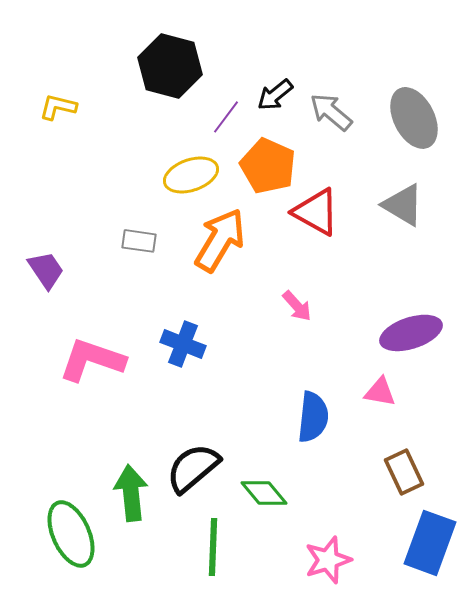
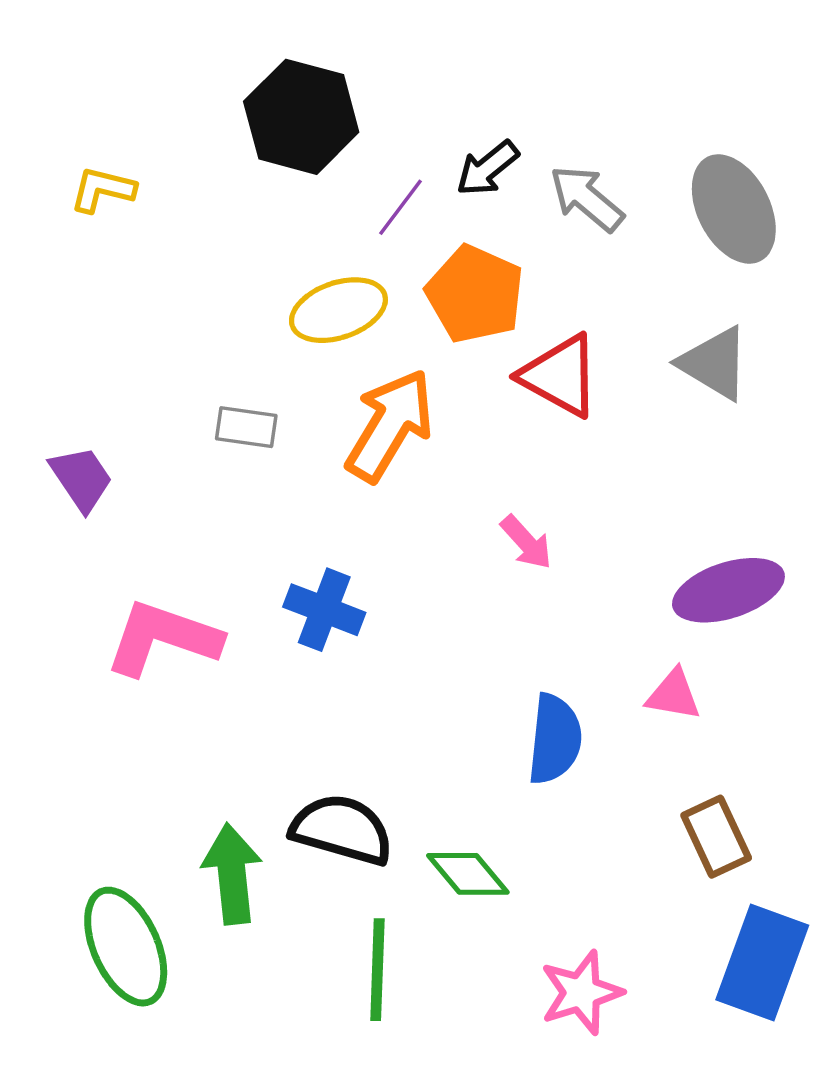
black semicircle: (193, 468) -> (342, 830), turned 56

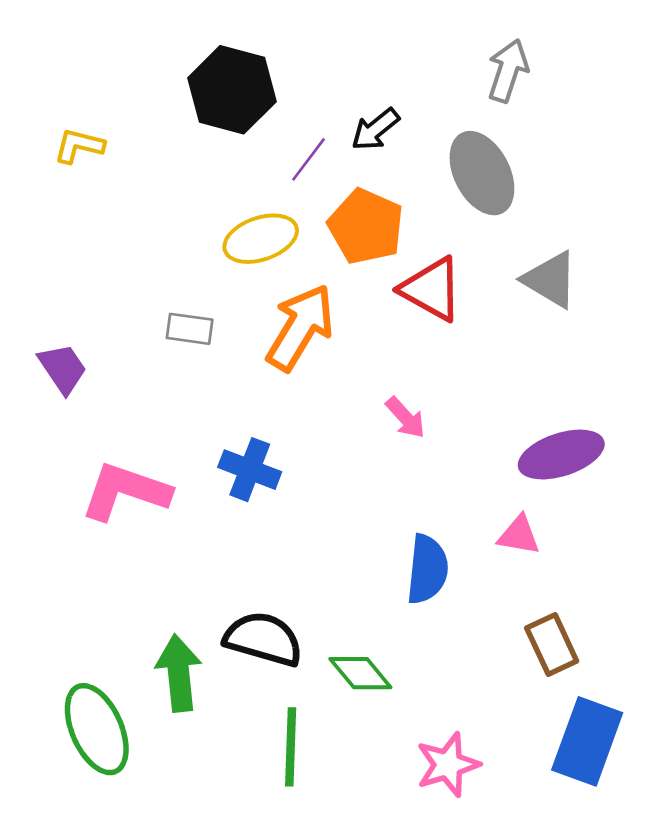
gray arrow: (587, 198) -> (508, 71), moved, turned 68
gray ellipse: (734, 209) -> (482, 173), moved

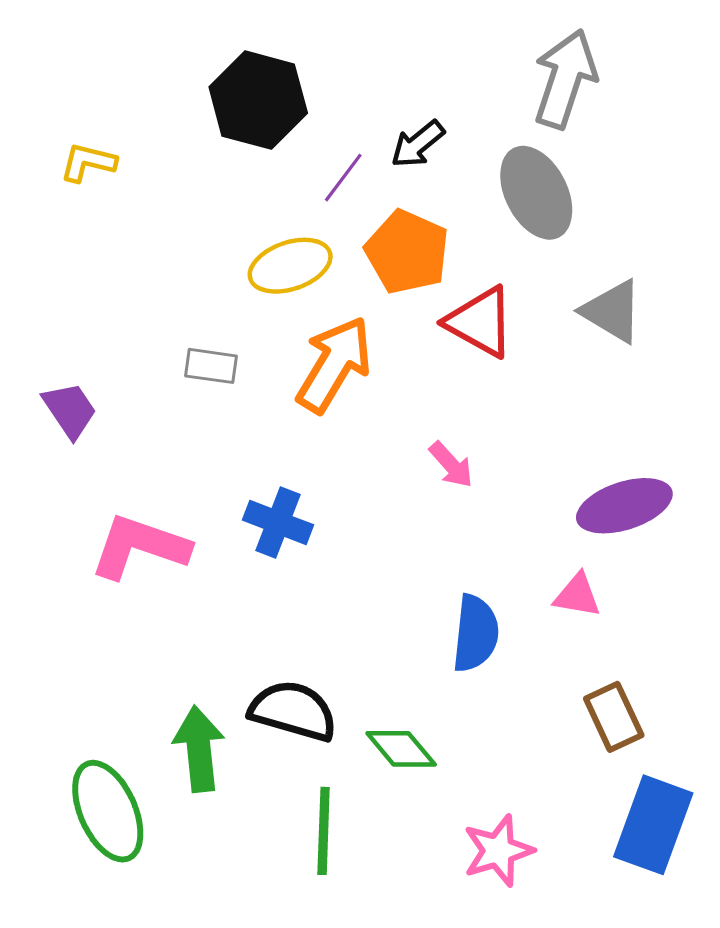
gray arrow: (508, 71) -> (565, 79), size x1.4

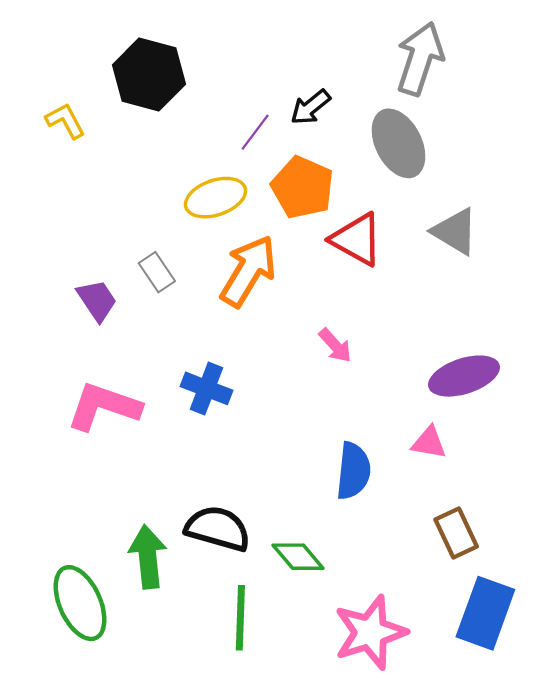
black hexagon: (258, 100) -> (149, 74), moved
yellow L-shape: (88, 162) -> (65, 121), turned 48
gray rectangle: (211, 366) -> (157, 272), turned 48
purple trapezoid: (70, 410) -> (97, 300), moved
pink star: (498, 851) -> (370, 632), size x1.4

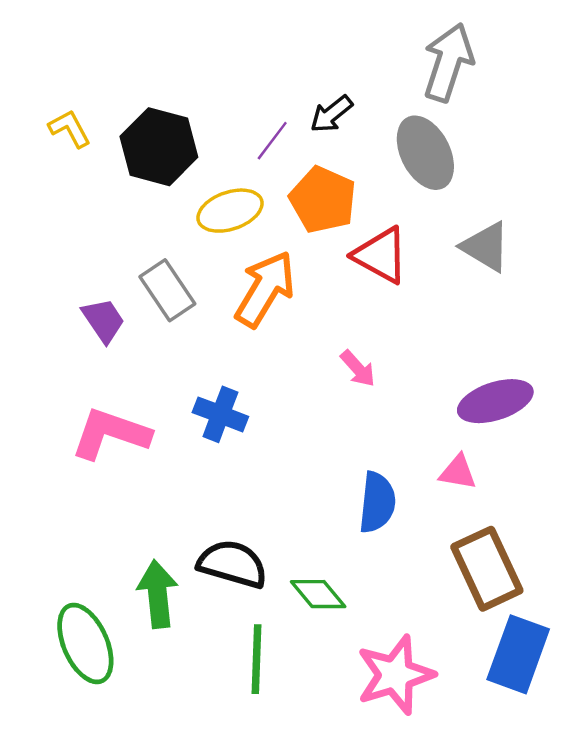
black hexagon: (149, 74) -> (159, 147), moved
gray rectangle: (157, 272) -> (167, 290), size x1.4
brown rectangle: (456, 533) -> (487, 569), size x1.5

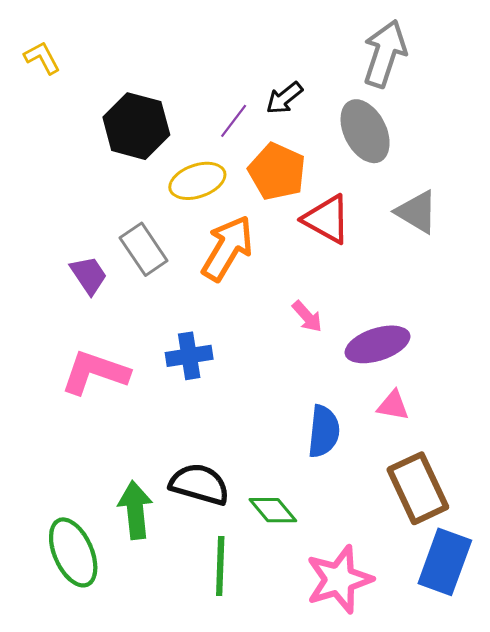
yellow L-shape: (70, 129) -> (42, 58), moved
purple ellipse: (495, 401) -> (377, 344), moved
blue cross: (220, 414) -> (189, 356), turned -30

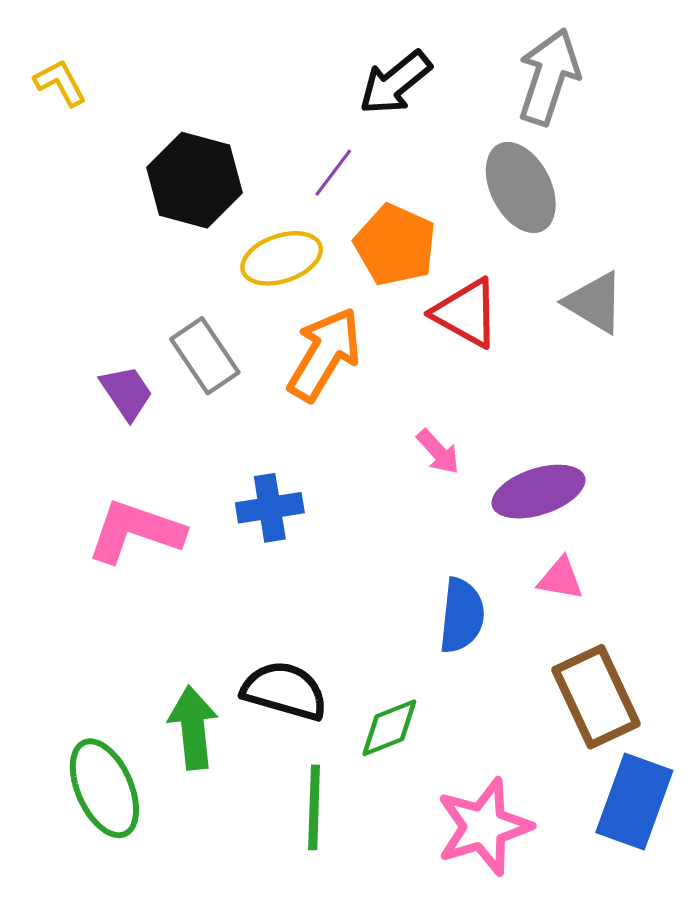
black arrow: (284, 98) -> (395, 83), moved, size x1.4
green diamond: (273, 510) -> (389, 728), turned -72

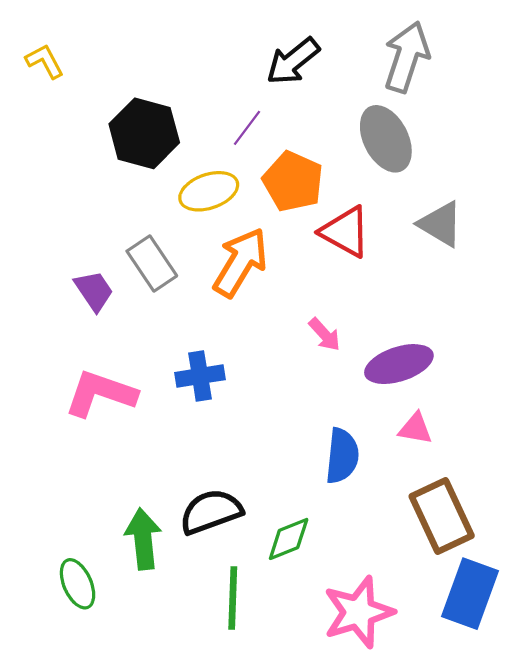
black semicircle: (285, 691) -> (211, 512), turned -36
green ellipse: (104, 788) -> (78, 584), size x0.7

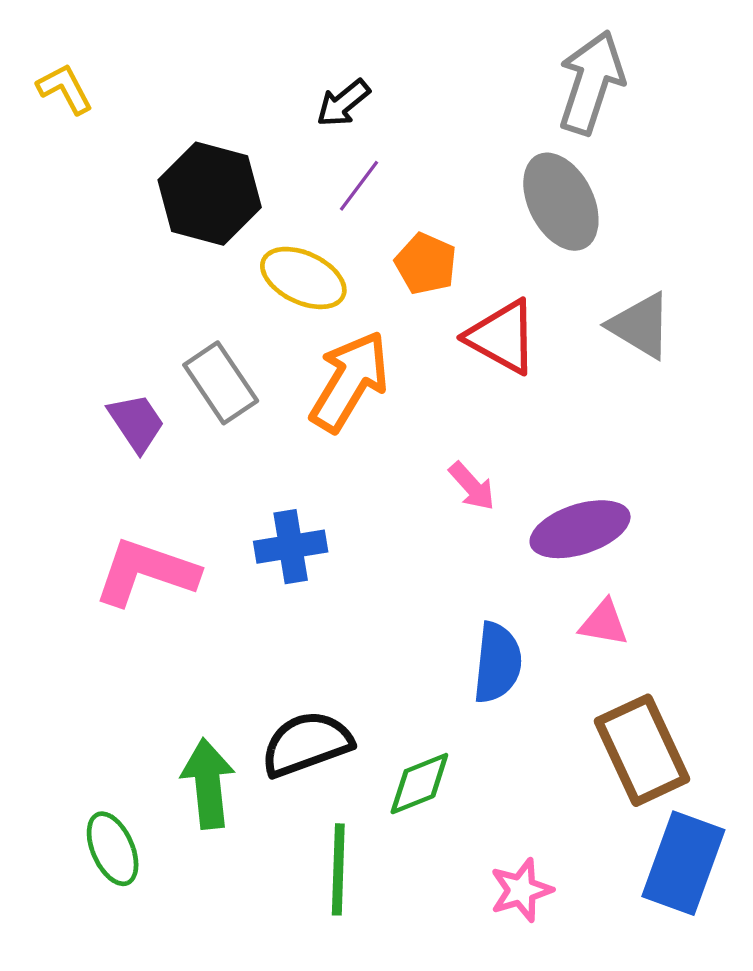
black arrow: (293, 61) -> (343, 103), moved, size x0.7
orange pentagon: (293, 181) -> (426, 264), size x0.7
yellow ellipse: (209, 191) -> (303, 278), turned 44
pink star: (358, 612) -> (521, 890), size x0.6

